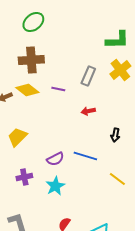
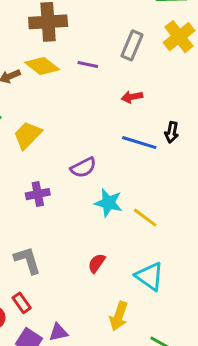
blue line: (85, 156) -> (139, 143), moved
yellow line: (117, 179) -> (145, 218), moved
cyan star: (55, 186) -> (108, 203), moved, turned -30

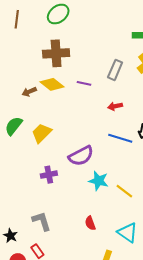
purple semicircle: (83, 168) -> (81, 156), size x1.4
red semicircle: (97, 263) -> (90, 223), turned -56

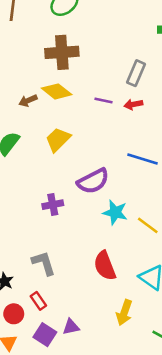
purple line: (84, 83) -> (103, 101), moved
red arrow: (115, 106) -> (133, 104), moved
yellow trapezoid: (42, 133) -> (58, 140), moved
red semicircle: (90, 223) -> (105, 266), size x1.6

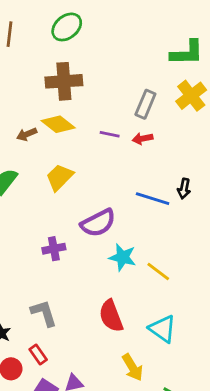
yellow arrow: (124, 313) -> (133, 367), turned -50

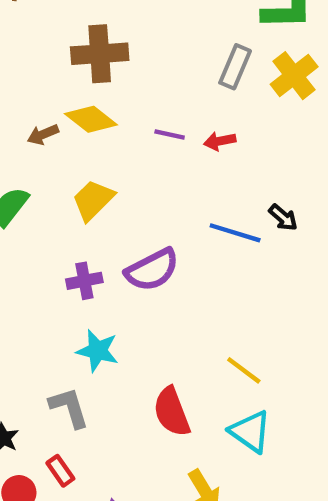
gray rectangle: (145, 104) -> (235, 67), moved
black arrow: (184, 189) -> (283, 217), turned -60
purple cross: (54, 249) -> (84, 281), moved
cyan star: (123, 257) -> (97, 351), moved
yellow line: (158, 272) -> (244, 370), moved

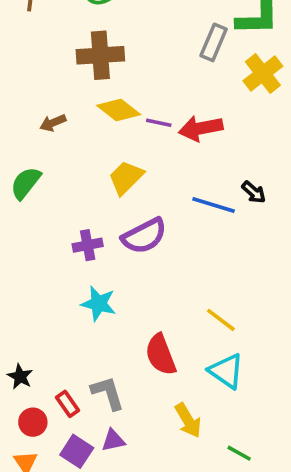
gray rectangle: (235, 67) -> (214, 42), moved
yellow diamond: (91, 119) -> (119, 110), moved
red arrow: (220, 141) -> (201, 128), size x1.6
yellow trapezoid: (93, 200) -> (126, 178), moved
gray L-shape: (69, 407) -> (108, 393), moved

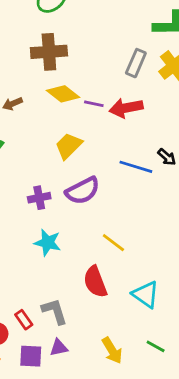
gray rectangle: (214, 42) -> (136, 63), moved
yellow line: (221, 320) -> (113, 243), moved
yellow arrow: (188, 420) -> (112, 351), moved
purple square: (77, 451) -> (31, 356), turned -30
green line: (239, 453) -> (156, 346), moved

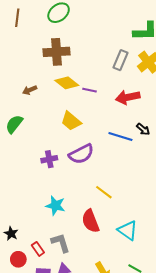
red arrow: (126, 108) -> (128, 97), moved
yellow trapezoid: (69, 146) -> (71, 121), turned -95
cyan star: (48, 243) -> (55, 206), moved

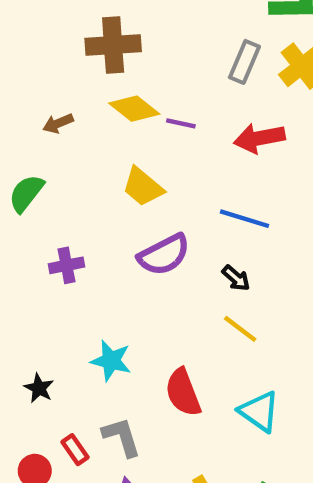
black arrow: (143, 129) -> (236, 278), moved
purple cross: (49, 159) -> (67, 265), moved
yellow line: (104, 192) -> (240, 329), moved
black star: (11, 233) -> (39, 388), moved

